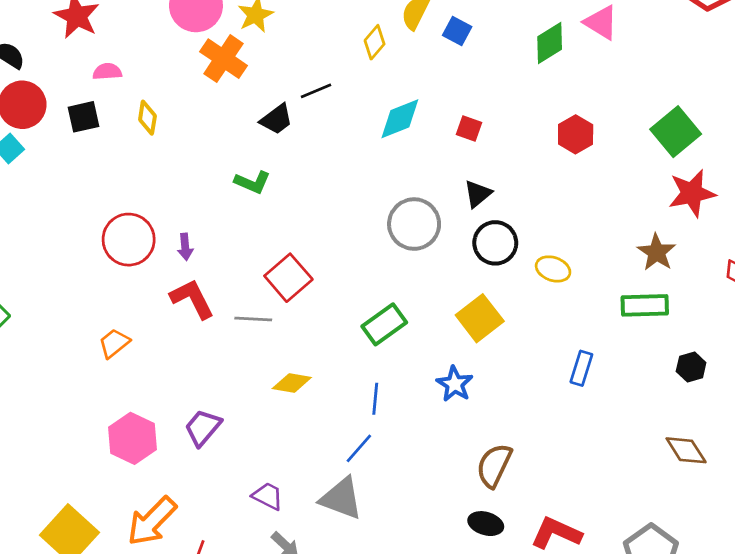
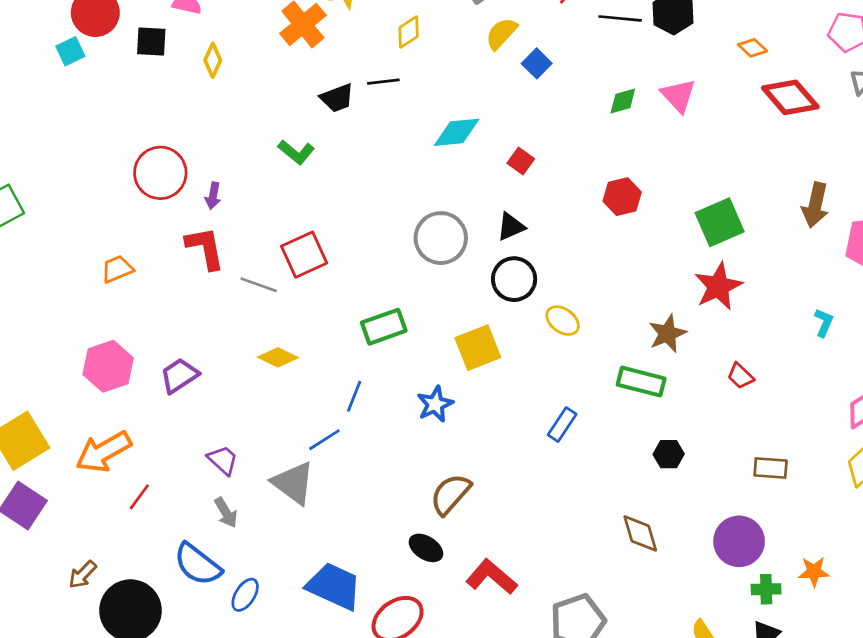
yellow diamond: (375, 42) -> (409, 32), moved
green diamond: (550, 43) -> (623, 101), size x0.7
red star: (692, 193) -> (718, 286), turned -30

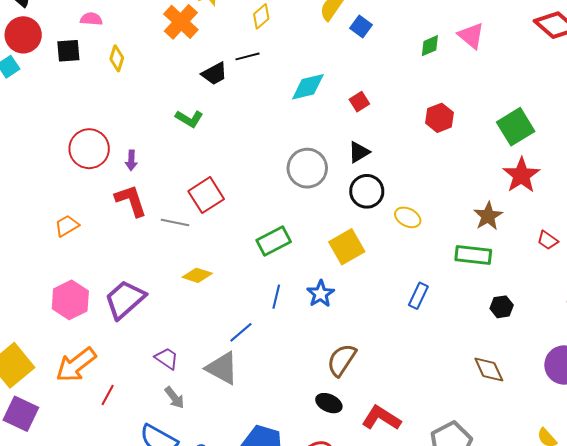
red square: (521, 161) -> (359, 102), turned 30
purple trapezoid: (179, 376) -> (125, 299), size x1.4
blue line: (354, 396) -> (276, 297), moved

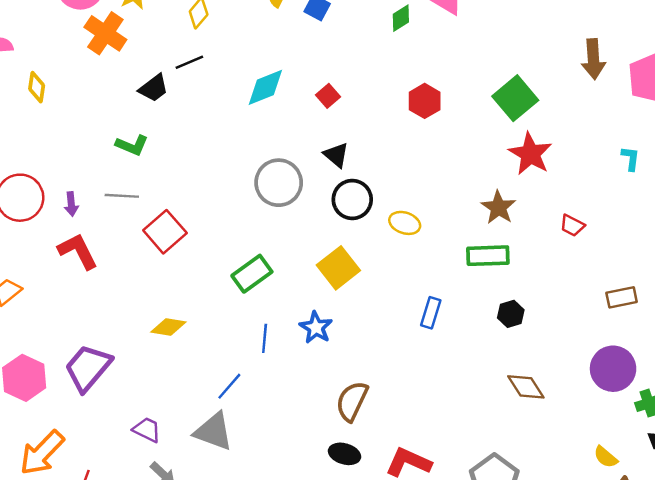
black triangle: (359, 152) -> (336, 155), turned -40
gray line: (175, 223) -> (122, 196), moved
black hexagon: (502, 307) -> (511, 314), moved

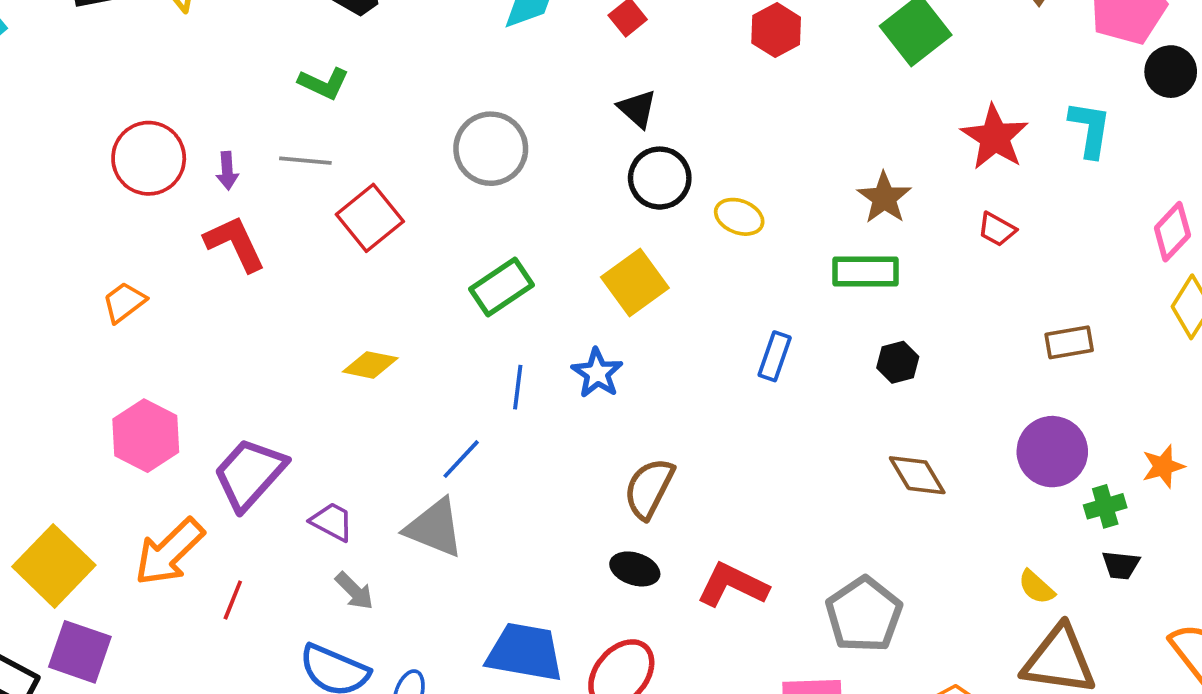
red star: (530, 154) -> (995, 137), moved
cyan L-shape: (631, 158) -> (1090, 129), size x1.5
gray circle: (279, 183) -> (491, 149), moved
purple trapezoid: (88, 368) -> (250, 474), moved

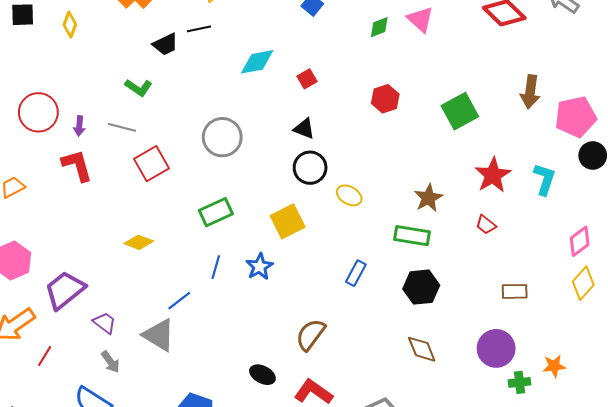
black triangle: (637, 109) -> (304, 129), turned -30
black hexagon: (898, 362) -> (421, 287), size x1.6
brown semicircle: (649, 488) -> (311, 335), moved

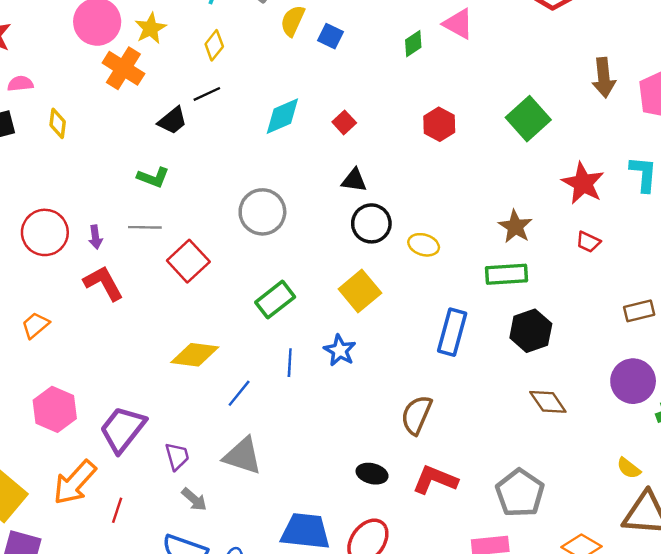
yellow diamond: (139, 242) -> (195, 355), size x1.4
blue rectangle: (356, 273) -> (452, 332), size x1.5
blue line: (179, 301) -> (239, 393), moved
purple trapezoid: (105, 323) -> (177, 456), turned 50

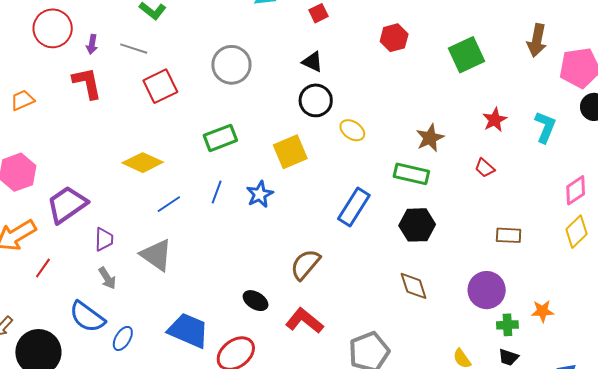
red star: (583, 183) -> (495, 120), size x0.7

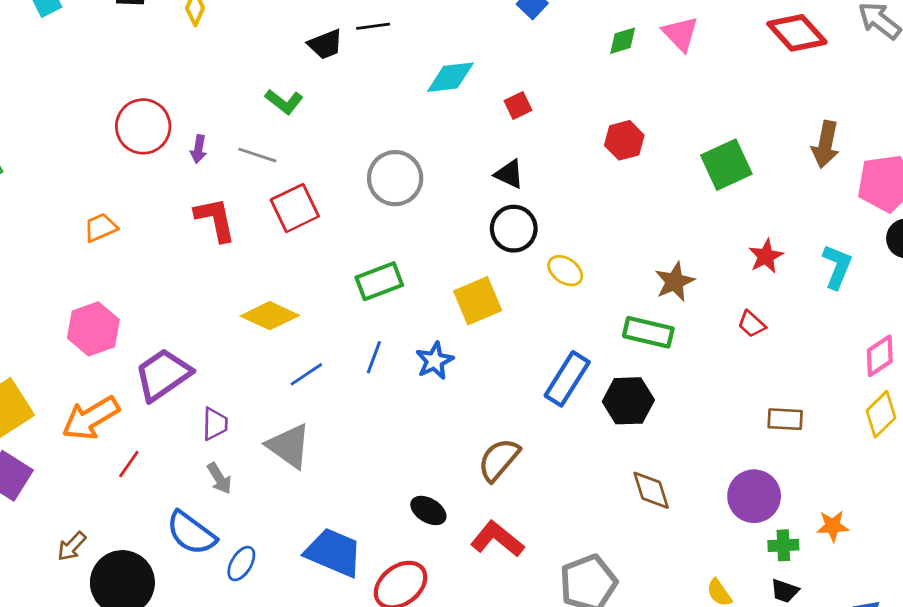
red L-shape: (87, 83) -> (215, 219), moved
black hexagon: (417, 225) -> (628, 401), moved

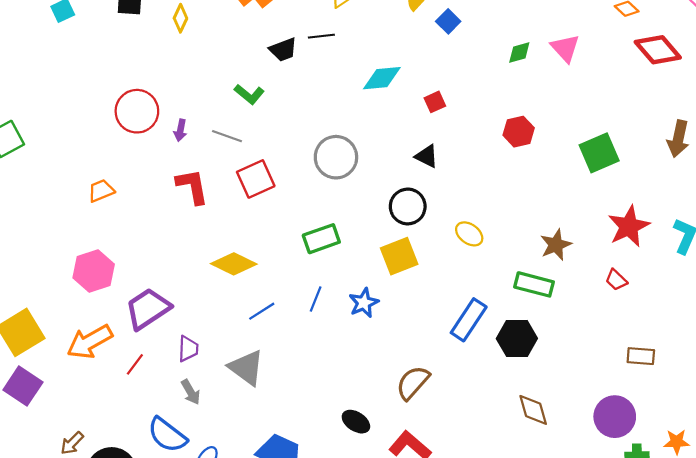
black circle: (514, 229) -> (408, 206), moved
red star: (766, 256) -> (629, 226), size x1.5
red line: (129, 464) -> (135, 364), moved

